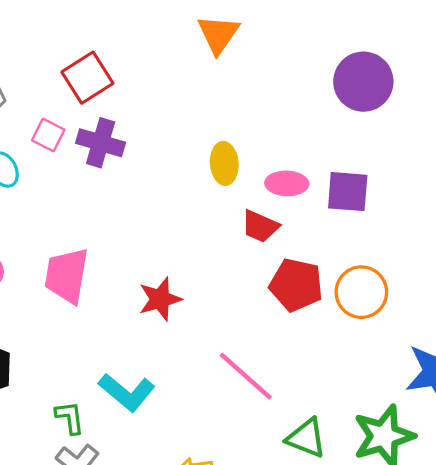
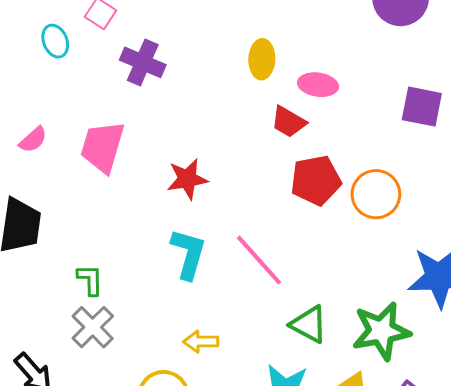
purple cross: (101, 143) -> (143, 62), moved
purple square: (348, 192) -> (422, 107), moved
red pentagon: (296, 285) -> (316, 180), turned -30
cyan L-shape: (127, 392) -> (188, 254), moved, turned -120

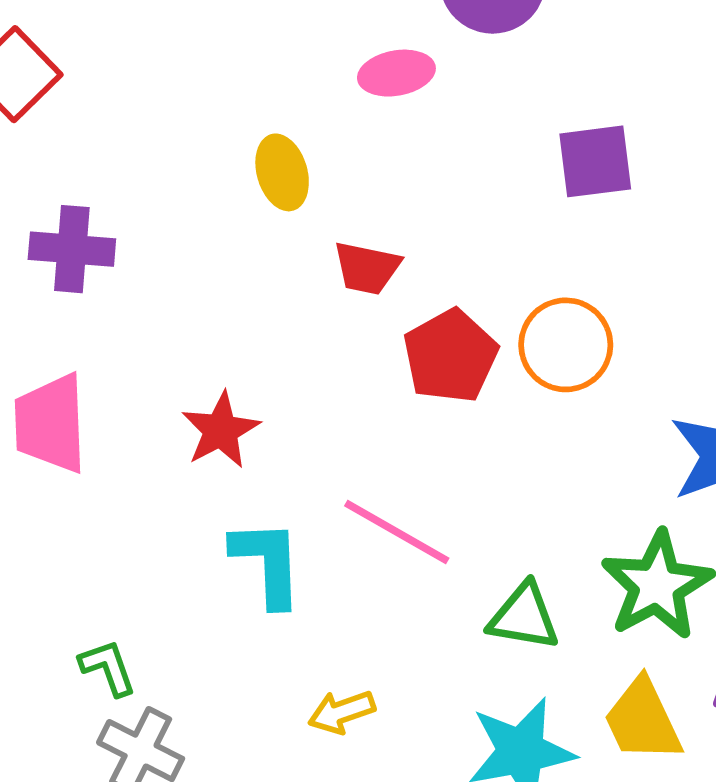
pink ellipse: (318, 85) -> (396, 73), moved

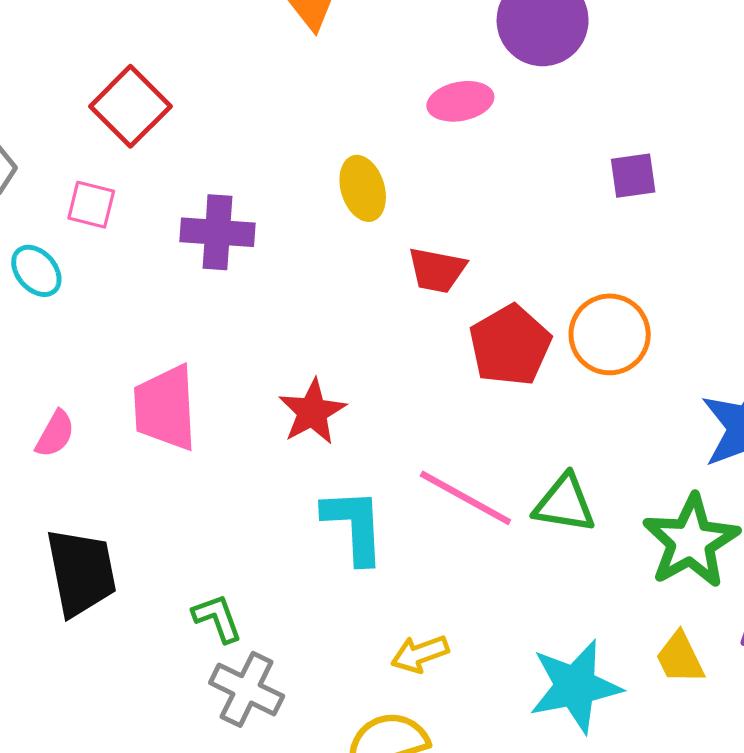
purple square: (595, 161) -> (633, 176), size x0.7
purple cross: (72, 249) -> (217, 232), moved
green triangle: (524, 617) -> (565, 504), moved
yellow trapezoid: (643, 720) -> (680, 658), size x0.7

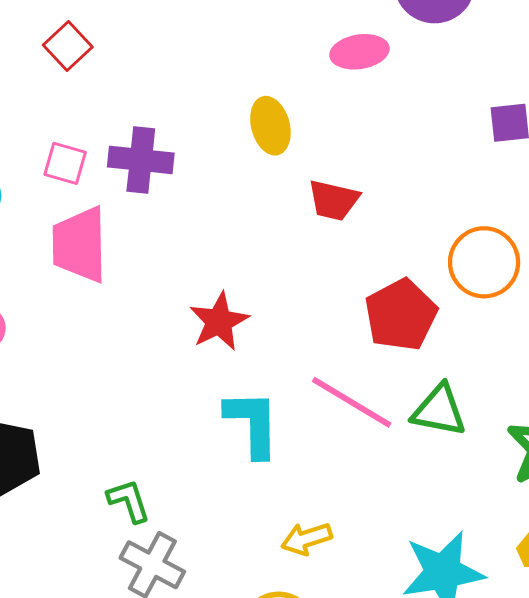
red square: (130, 106) -> (68, 46), size x0.7
pink square: (91, 205) -> (65, 163), moved
red pentagon: (510, 345) -> (401, 315), moved
pink trapezoid: (165, 408) -> (80, 245), moved

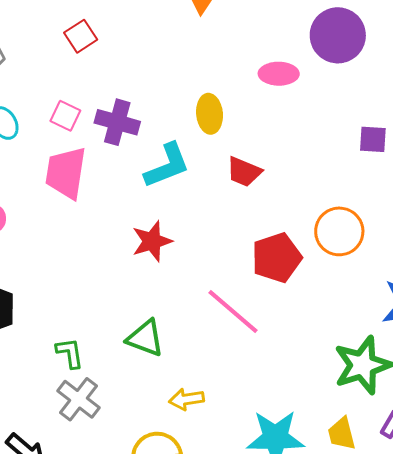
green triangle: (439, 410) -> (145, 338), moved
cyan L-shape: (252, 424) -> (167, 166), moved, turned 60

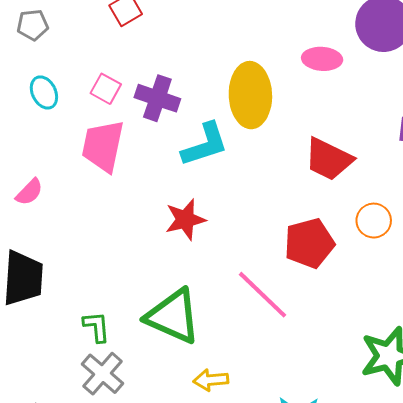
yellow ellipse: (210, 114) -> (250, 95), size x1.6
red trapezoid: (244, 172) -> (329, 159), moved, size x1.4
orange circle: (339, 231) -> (374, 221), size x0.7
green triangle: (145, 338) -> (173, 316), size x1.5

